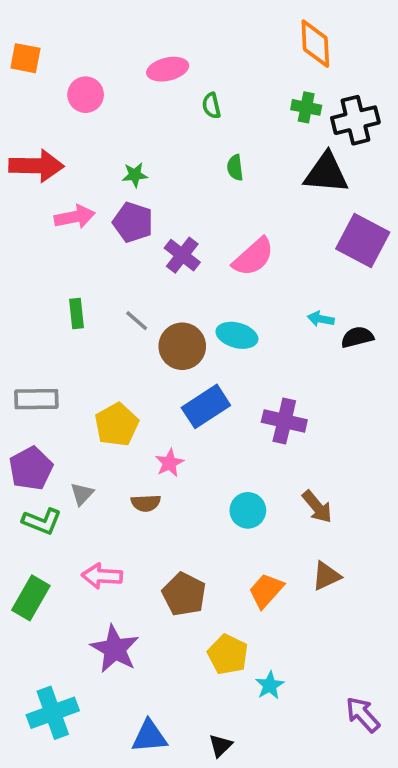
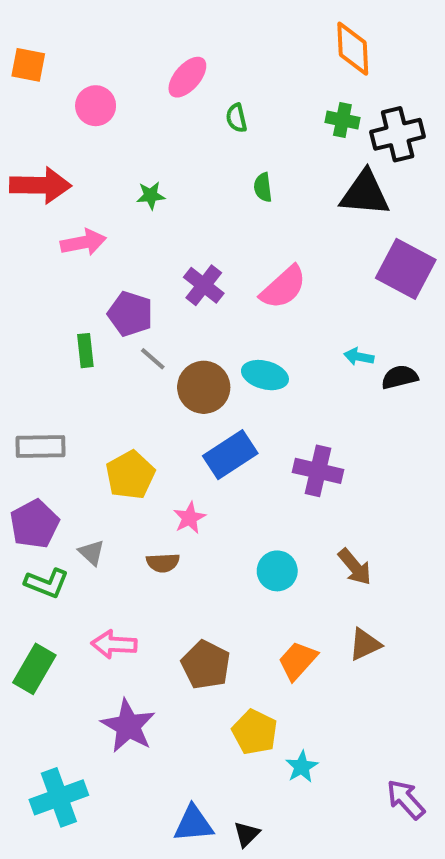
pink ellipse: (168, 69) -> (187, 77), turned -36
purple pentagon: (133, 222) -> (130, 314), moved
gray triangle: (82, 494) -> (92, 553), turned -30
blue triangle: (149, 736) -> (194, 824), moved

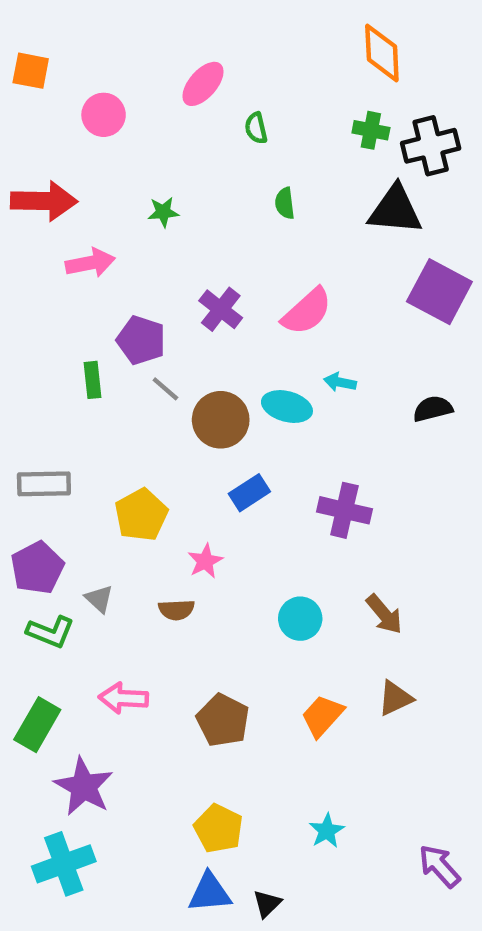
cyan arrow: (359, 357) -> (340, 382), moved
blue rectangle: (230, 455) -> (249, 493), size x0.7
purple star: (128, 726) -> (84, 787), moved
yellow pentagon: (255, 732) -> (218, 829), moved

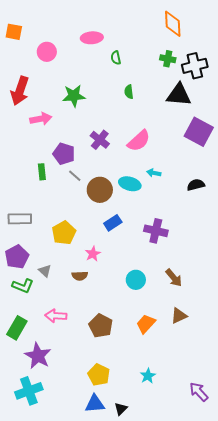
pink ellipse: (203, 84) -> (92, 38), turned 45
red arrow: (44, 201) -> (20, 91), turned 108
green star: (163, 212) -> (74, 96), size x1.6

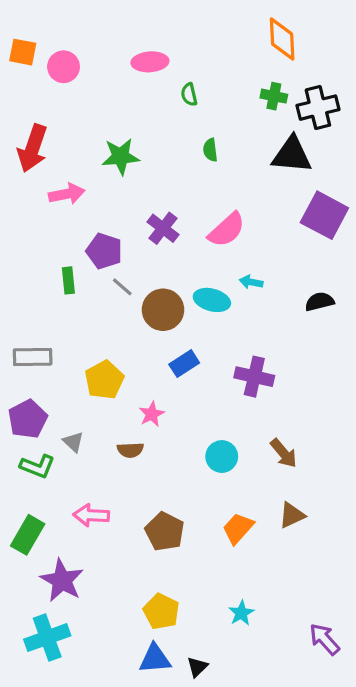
pink circle: (47, 52) -> (64, 67), moved

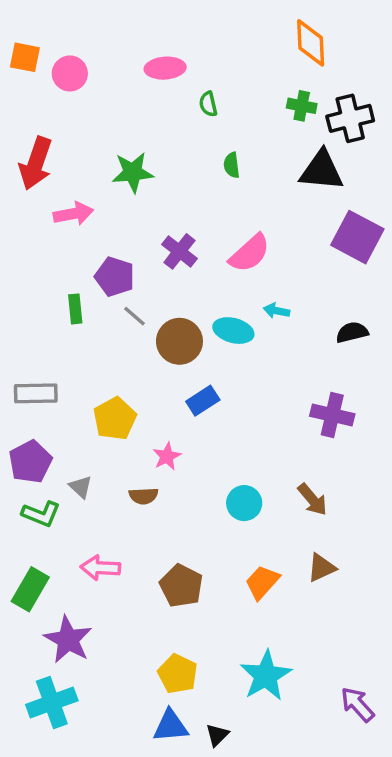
purple cross: (254, 377) -> (332, 415), moved
cyan star: (241, 613) -> (266, 676), size x1.8

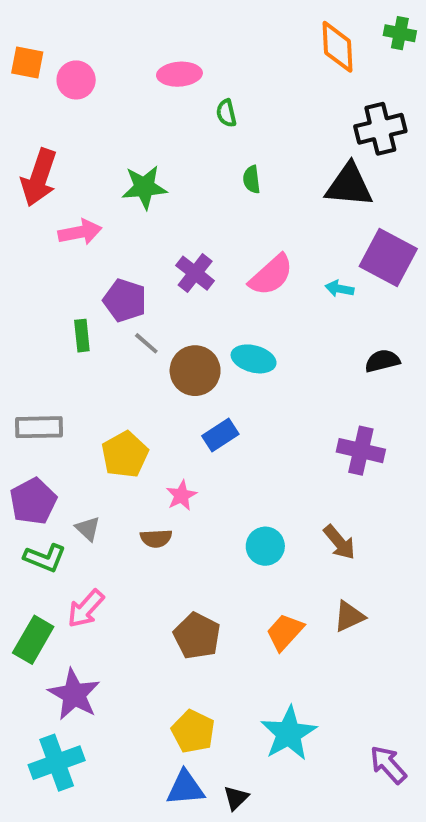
green cross: (302, 106) -> (400, 33), moved
cyan arrow: (277, 311) -> (339, 289), moved
pink arrow: (100, 568) -> (86, 609), moved, turned -51

